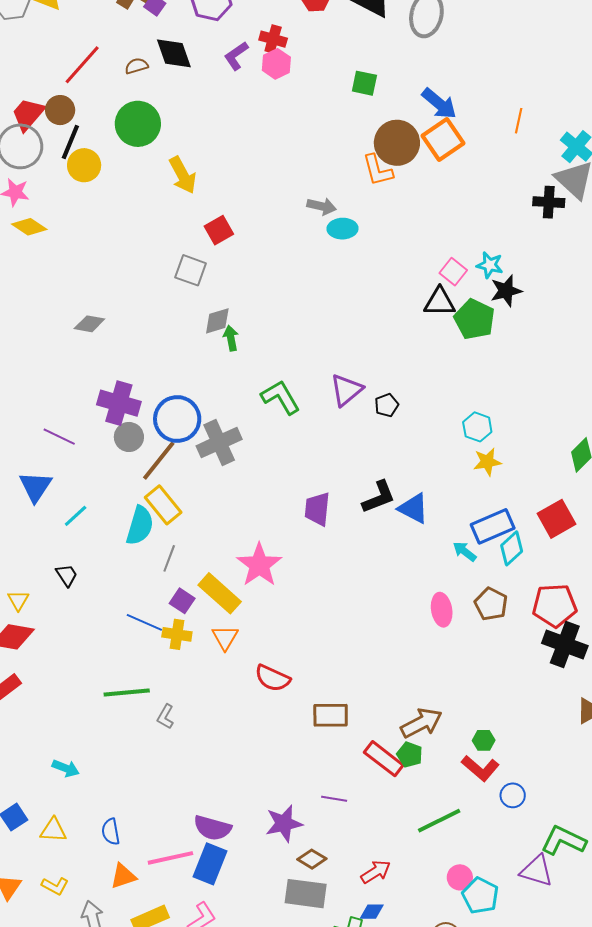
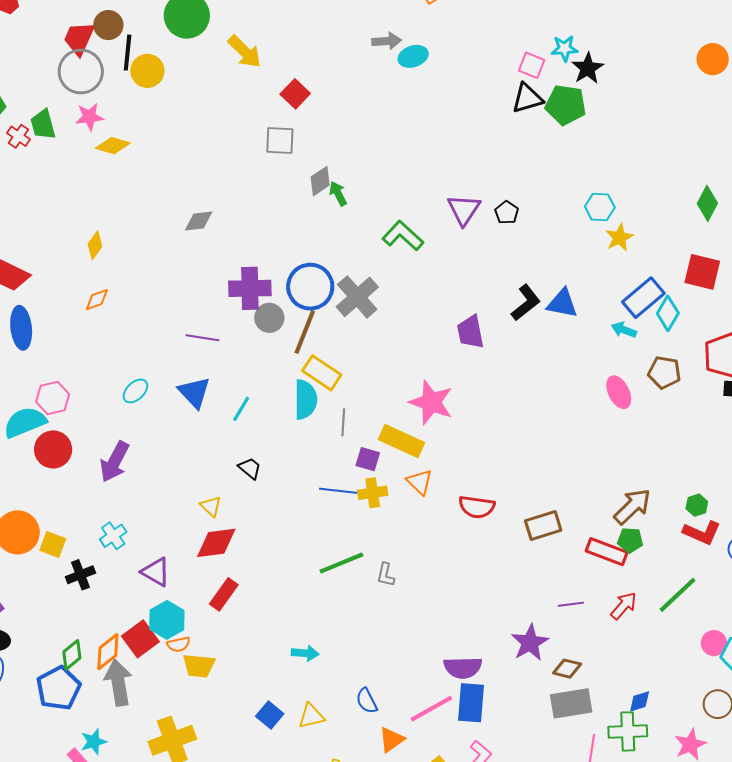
red square: (557, 519) -> (702, 272), turned -30
red arrow: (376, 872) -> (624, 606), moved

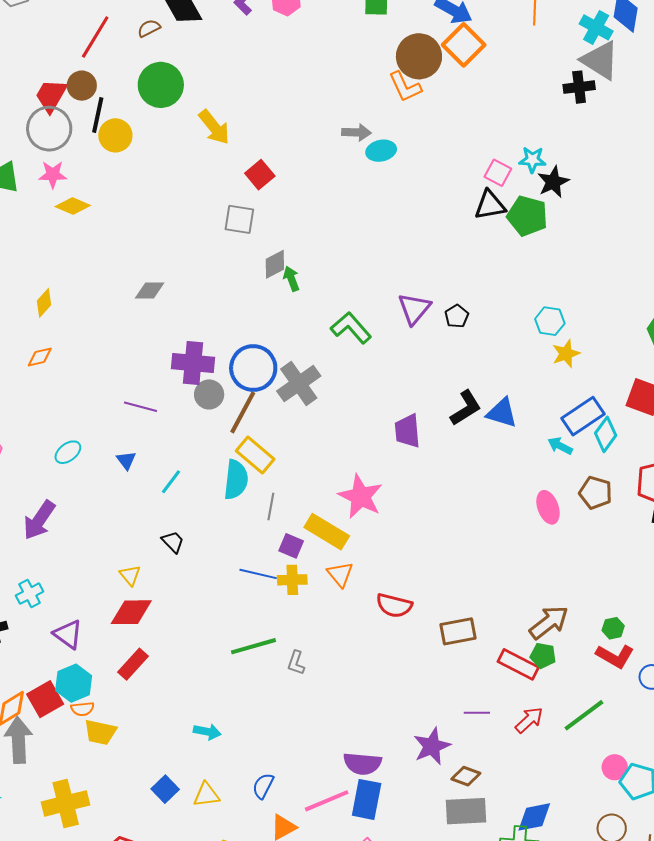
blue triangle: (194, 392) -> (126, 460), size x0.6
blue semicircle: (367, 701) -> (263, 786), turned 48
blue diamond: (640, 701) -> (534, 817), size x1.5

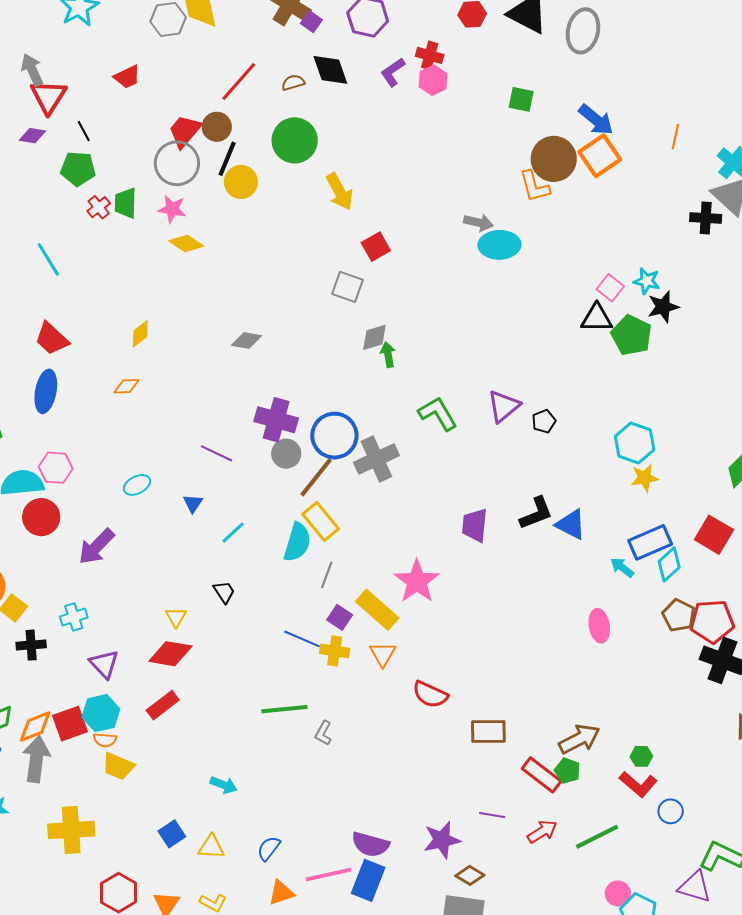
cyan ellipse: (381, 151) -> (499, 245), size x1.4
cyan hexagon: (550, 321) -> (635, 443), size x1.4
brown pentagon: (596, 493) -> (679, 615), moved

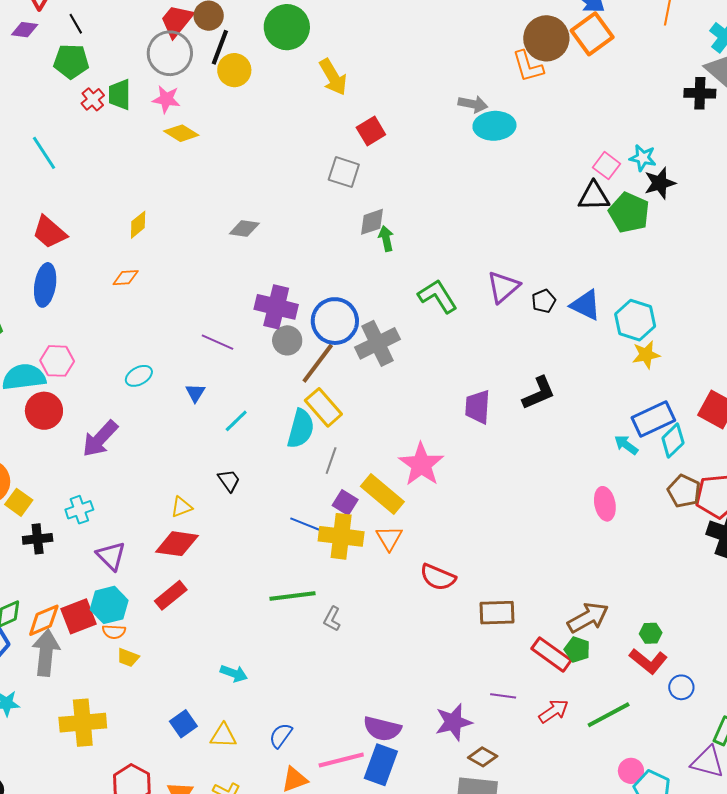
blue triangle: (571, 524) -> (586, 305), moved
yellow triangle: (176, 617) -> (181, 507), turned 40
yellow cross: (335, 651) -> (341, 536), size x1.5
yellow trapezoid: (118, 766) -> (128, 658), size x0.7

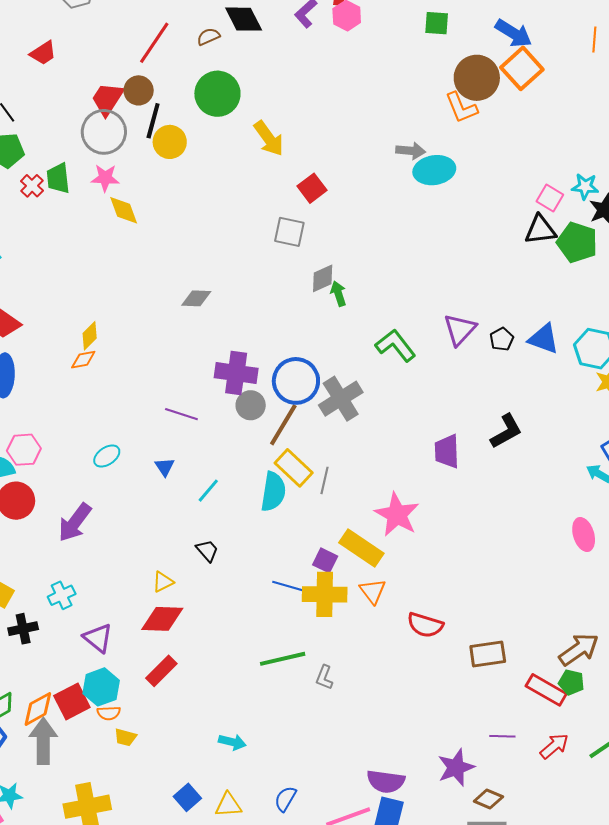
yellow diamond: (181, 133) -> (124, 210), turned 44
yellow diamond: (138, 225) -> (90, 336), moved
gray line: (331, 461) -> (324, 480), moved

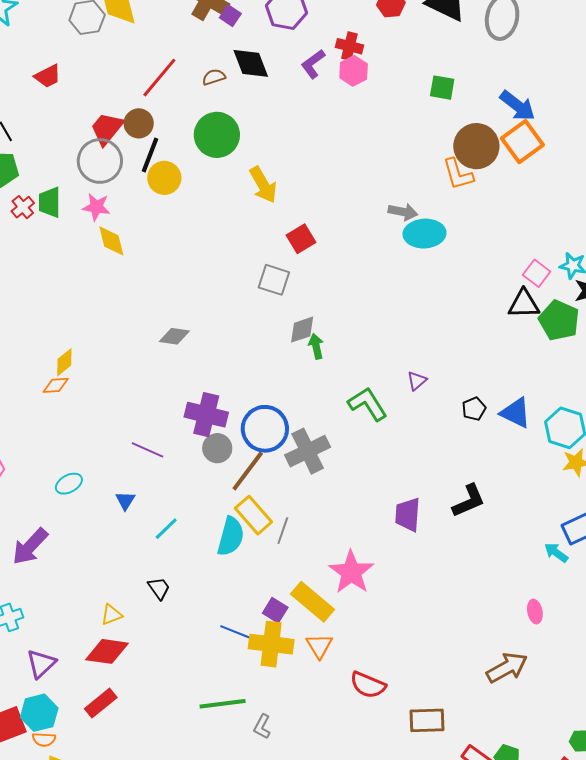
purple triangle: (460, 330) -> (417, 381), moved, size x0.6
pink ellipse: (584, 534) -> (535, 612), size x0.7
purple triangle: (98, 638) -> (41, 664), turned 32
brown arrow: (579, 649) -> (507, 668), moved

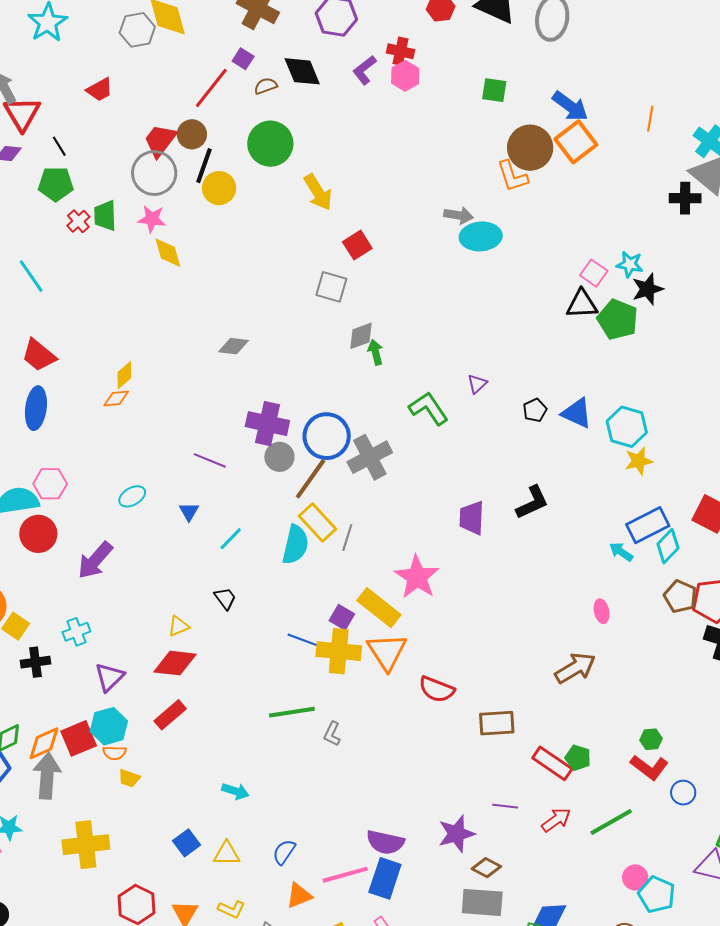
purple square: (230, 16) -> (243, 59), moved
orange triangle: (319, 646) -> (387, 652), size x1.5

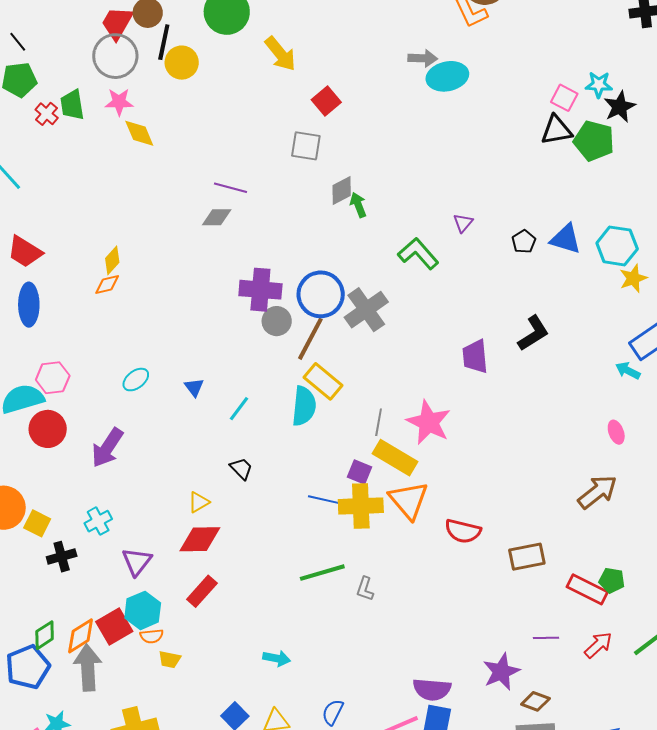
purple line: (210, 460) -> (230, 188), moved
gray line: (347, 537) -> (379, 422), moved

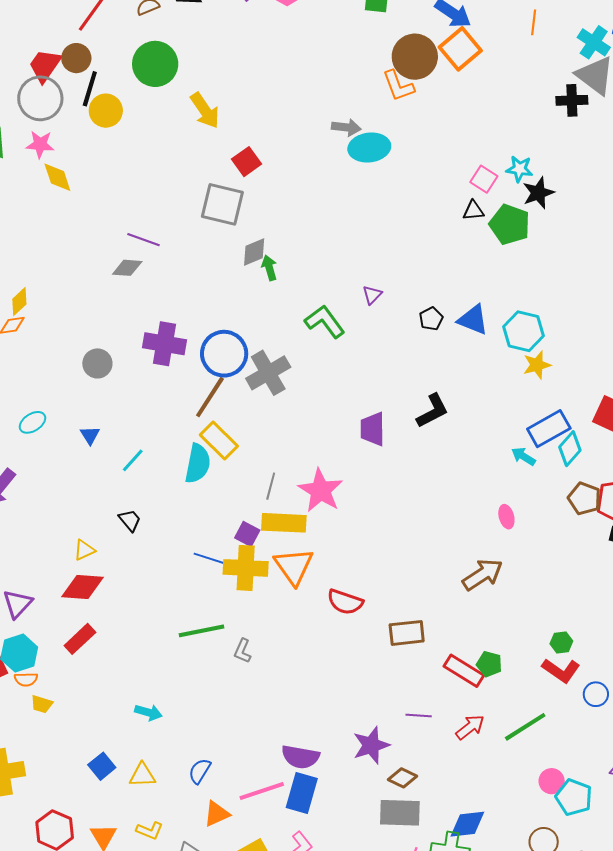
black triangle: (557, 130) -> (473, 211), size x0.7
gray square: (306, 146) -> (222, 204), size x1.4
gray circle: (277, 321) -> (97, 363), moved
yellow rectangle: (395, 458) -> (284, 523), turned -33

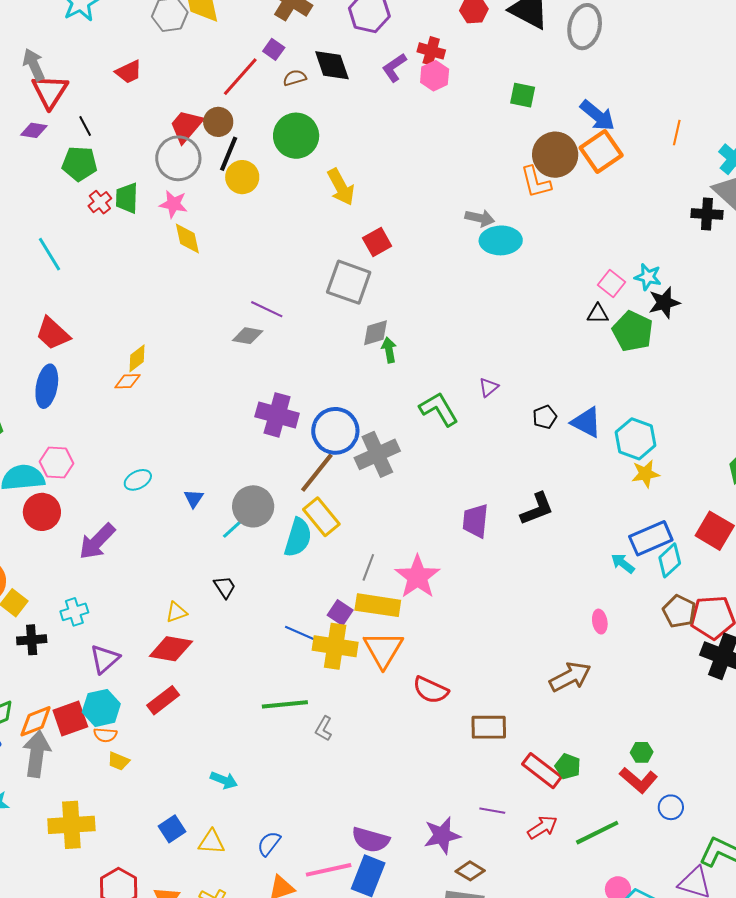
gray circle: (97, 363) -> (253, 506), moved, size x1.4

